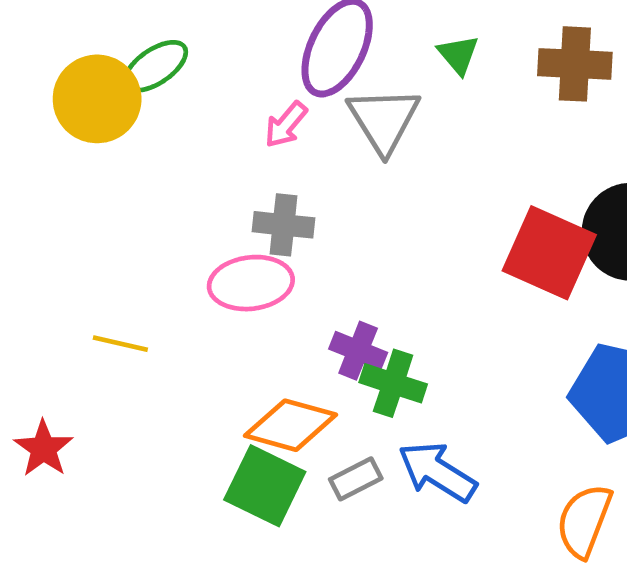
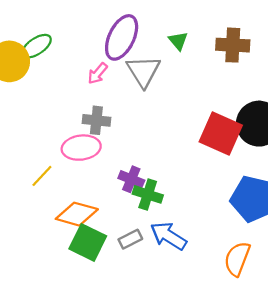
yellow line: (120, 344) -> (42, 176), moved, turned -60
orange diamond: (290, 425) -> (77, 214), moved

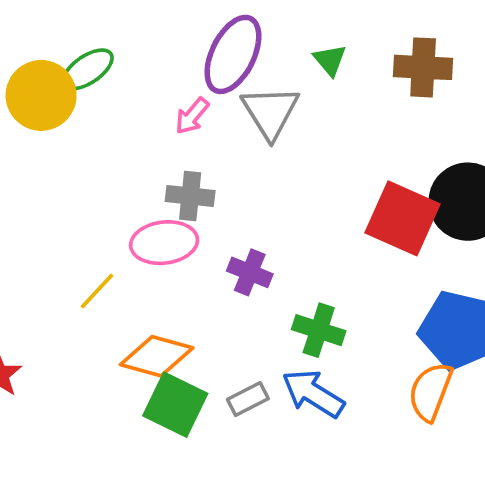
purple cross: (131, 179) -> (250, 272), moved
green cross: (148, 194) -> (319, 330), moved
orange semicircle: (237, 259) -> (430, 392), moved

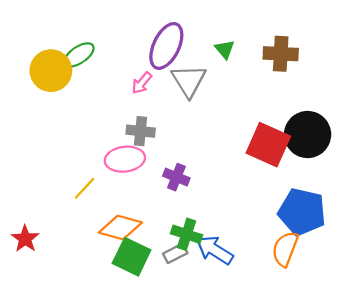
green cross: (319, 330) -> (187, 234), moved

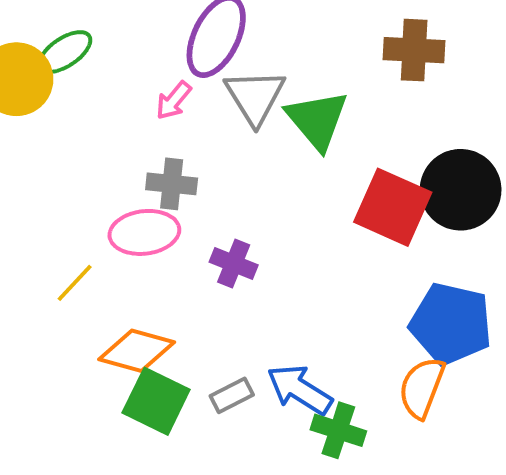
green triangle: (225, 49) -> (317, 120), moved, size x1.8
green cross: (187, 234) -> (338, 430), moved

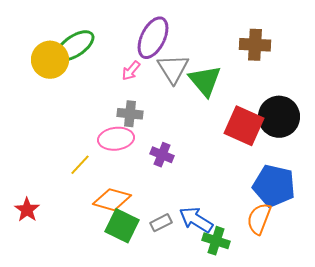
green ellipse: (65, 52) -> (75, 46), size x1.4

